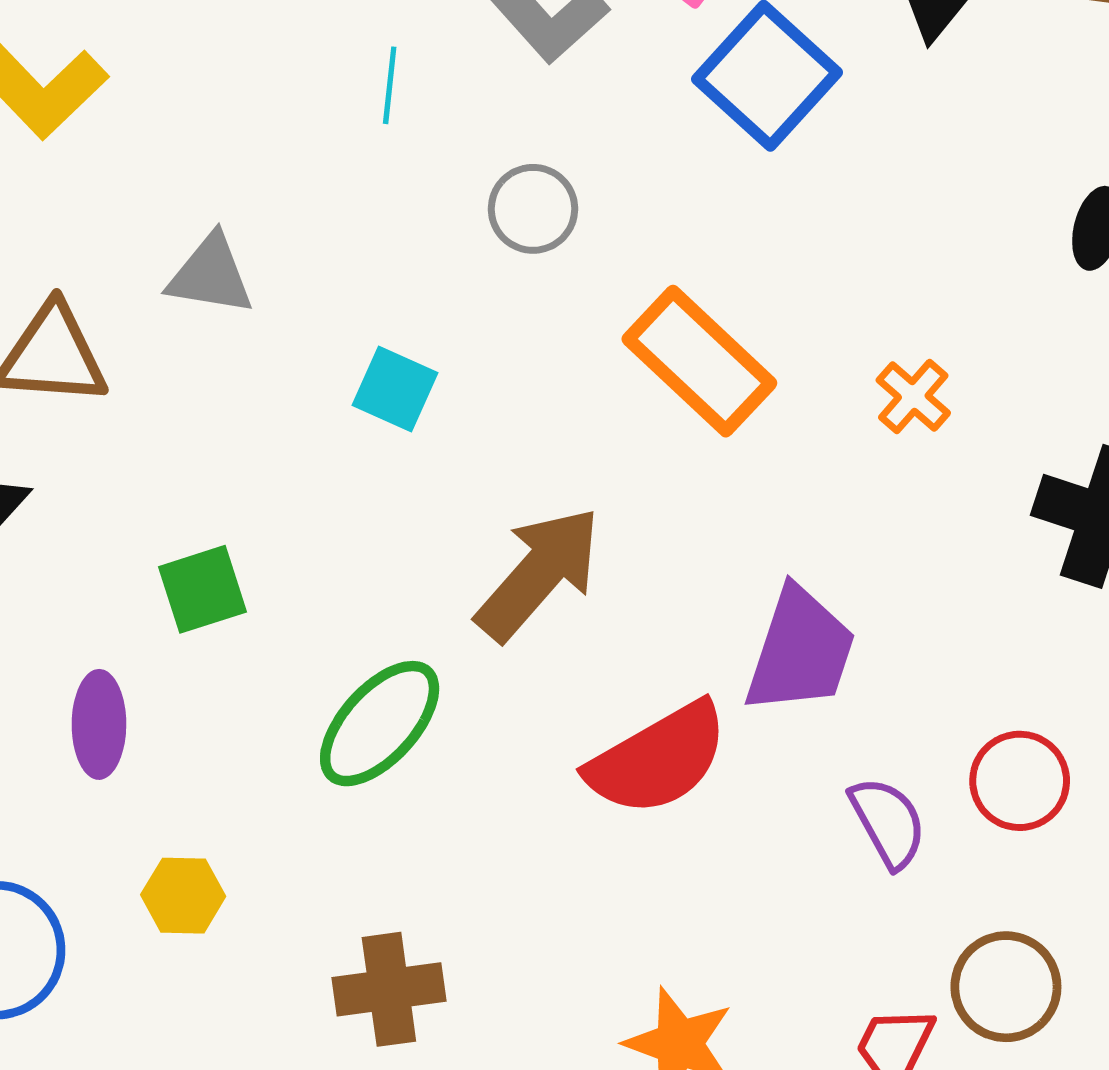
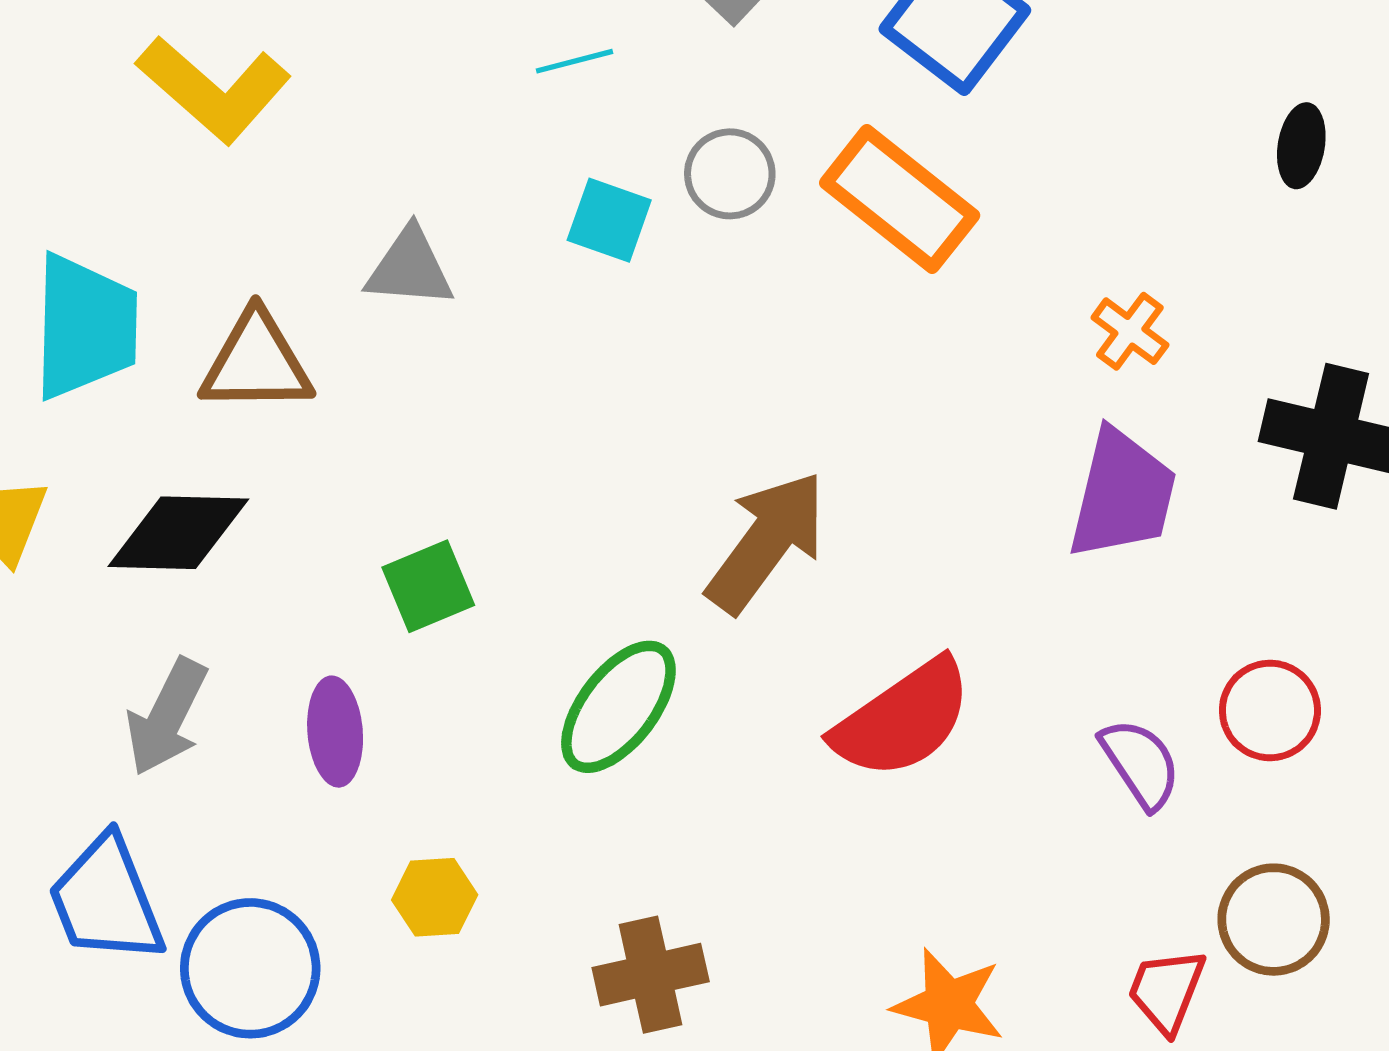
cyan line: (390, 85) -> (574, 61), turned 74
orange rectangle: (699, 361) -> (900, 199), moved
cyan square: (395, 389) -> (609, 220), moved
purple trapezoid: (800, 651) -> (1122, 494), moved

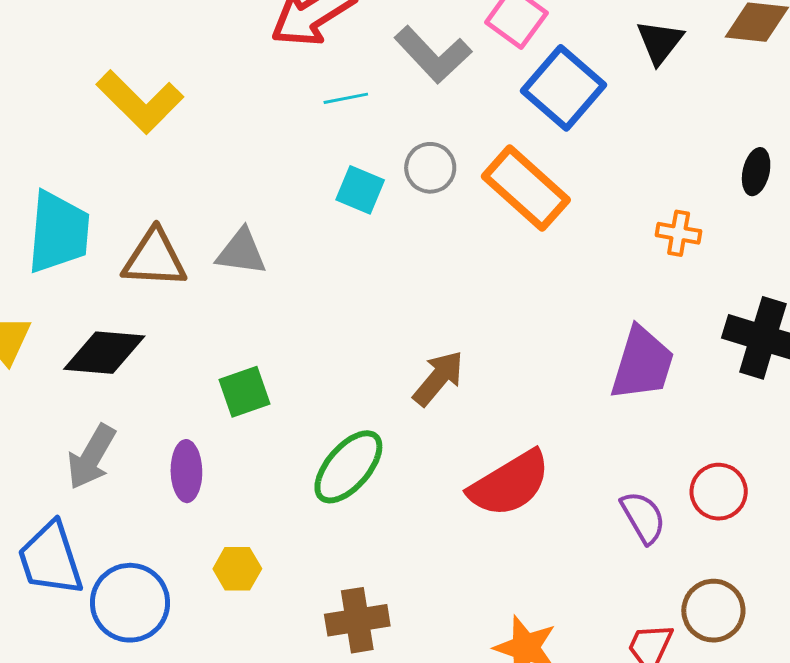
gray triangle: (410, 268) -> (241, 252), moved
orange cross: (1130, 331) -> (679, 233), moved, turned -30
brown arrow: (766, 542) -> (438, 378), size x0.7

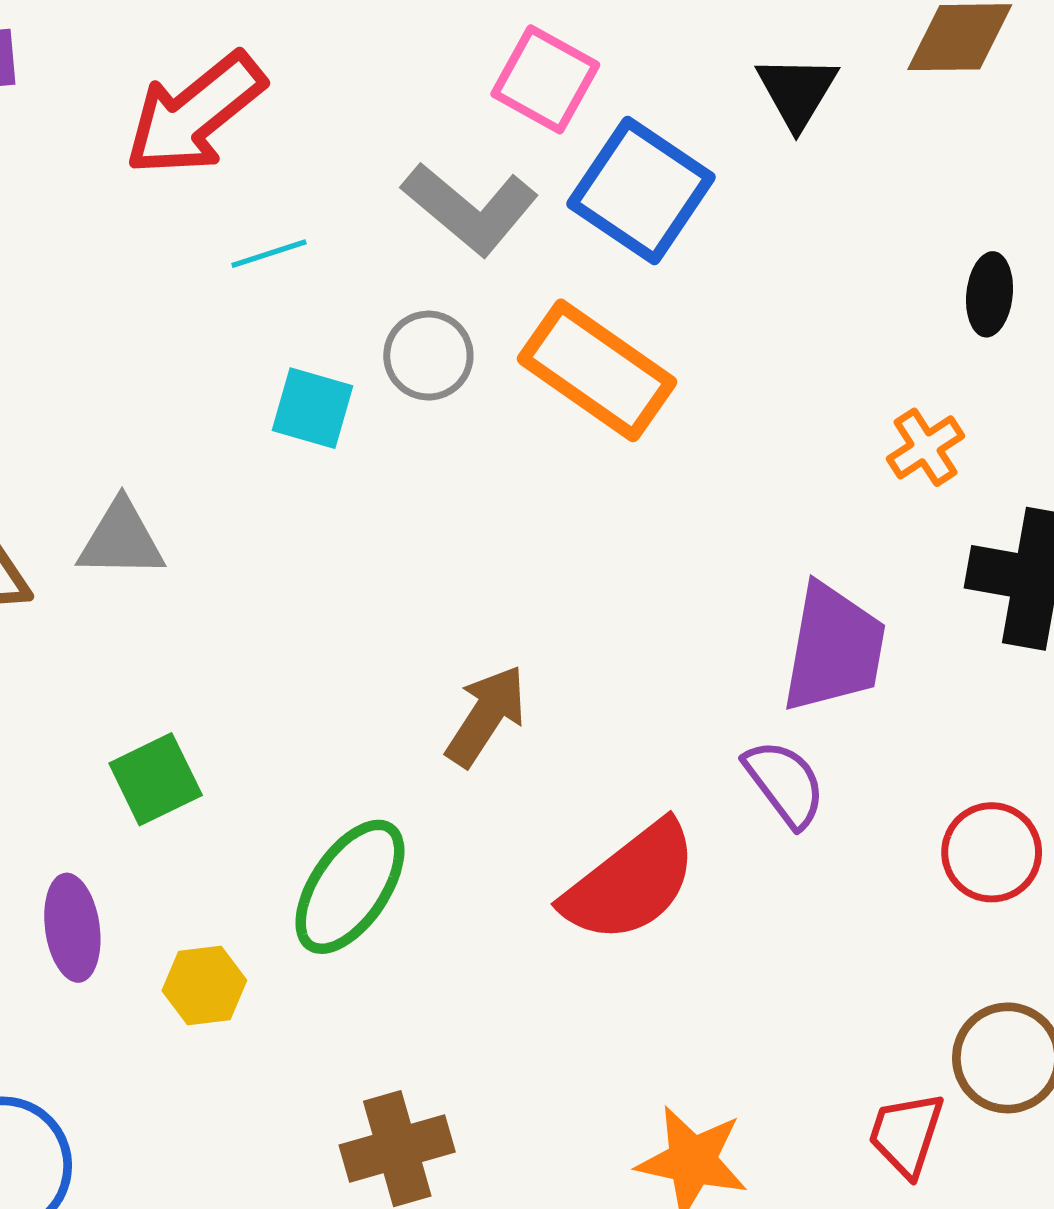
gray L-shape: (433, 55) -> (470, 209), moved
orange cross: (679, 233) -> (926, 447), moved, turned -36
purple semicircle: (643, 517) -> (785, 783), moved
yellow hexagon: (237, 569) -> (204, 985), moved

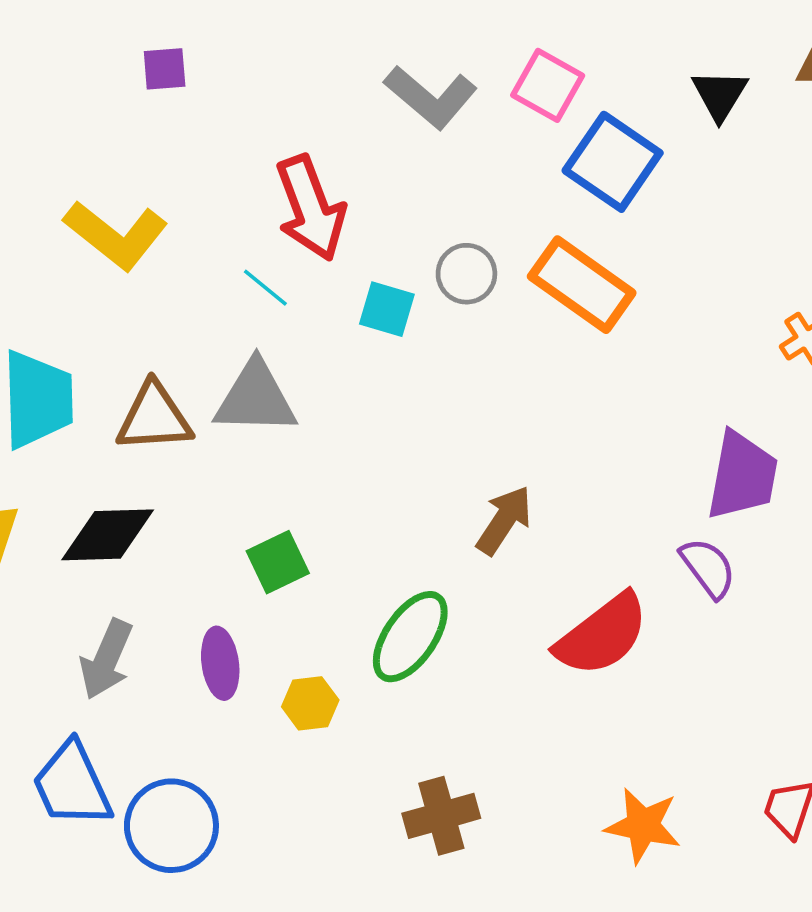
red arrow: (195, 114) -> (311, 208), moved, turned -72
gray L-shape: (470, 209) -> (431, 97), moved
cyan line: (269, 254) -> (265, 288), moved, turned 57
gray triangle: (121, 540) -> (255, 398), size x1.4

